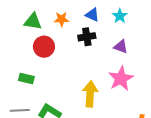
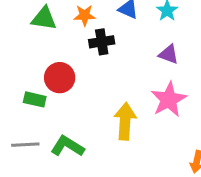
black cross: (87, 37) -> (102, 42), moved
red circle: (44, 47) -> (60, 78), moved

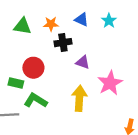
purple triangle: (169, 54) -> (83, 62), moved
green L-shape: (67, 146) -> (36, 101), moved

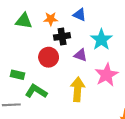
cyan star: (109, 21) -> (101, 40), moved, size x1.5
red circle: (33, 68) -> (49, 57), moved

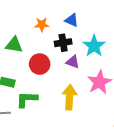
green triangle: (24, 21) -> (14, 45), moved
black cross: (62, 36) -> (63, 43), moved
green L-shape: (36, 91) -> (27, 99), turned -30

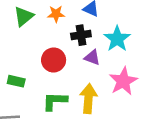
green triangle: (14, 45) -> (24, 16), moved, turned -48
green L-shape: (27, 99) -> (55, 101), moved

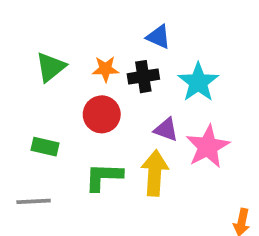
orange star: (56, 14) -> (105, 69), moved
green triangle: (24, 16) -> (51, 67), moved
purple triangle: (92, 57) -> (166, 130), moved

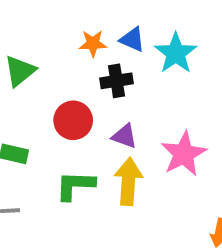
orange star: (105, 69) -> (93, 43), moved
cyan star: (198, 82) -> (176, 53), moved
purple triangle: (166, 130) -> (124, 136), moved

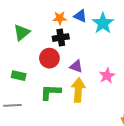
black cross: (117, 81) -> (61, 38), moved
pink star: (184, 154) -> (107, 76), size x0.7

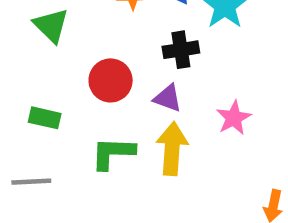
green triangle: (22, 32) -> (51, 25), turned -36
black cross: (61, 38) -> (181, 50), moved

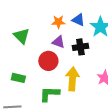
purple triangle: (168, 98) -> (58, 42), moved
yellow arrow: (172, 149) -> (72, 79), moved

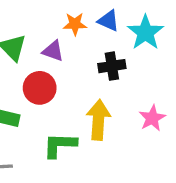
purple triangle: (58, 42) -> (53, 51), moved
red circle: (48, 61) -> (40, 88), moved

